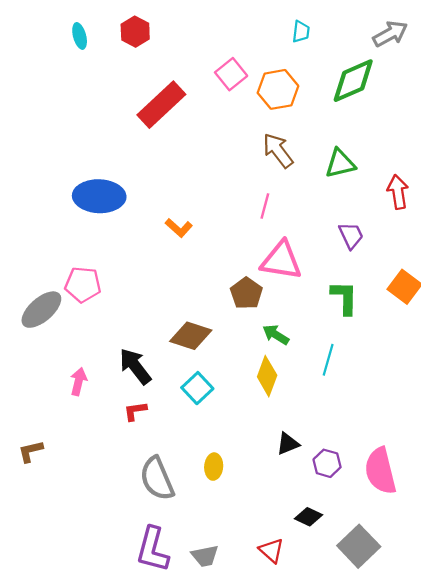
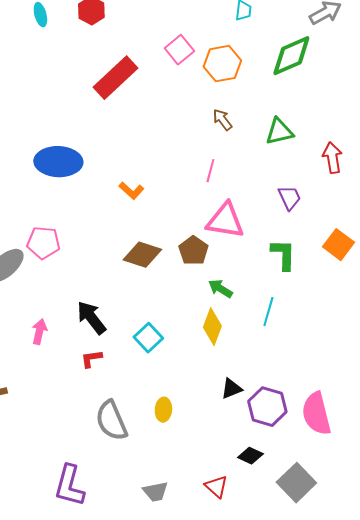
brown arrow: (278, 150) -> (222, 120), size x0.7
brown diamond: (191, 336) -> (142, 255), moved
purple hexagon: (327, 463) -> (267, 407), size x1.5
purple L-shape: (153, 549) -> (69, 486), moved

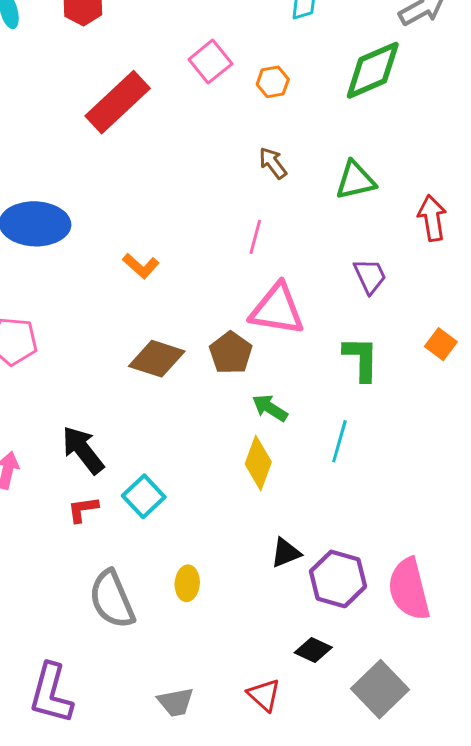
orange hexagon: (222, 64) -> (273, 82), size x0.6
orange square: (338, 245) -> (441, 344), size x0.7
cyan square: (148, 338) -> (144, 496), moved

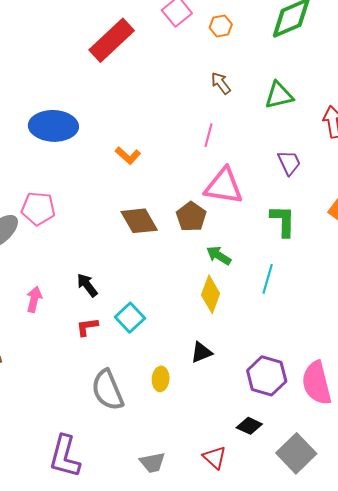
brown diamond: (157, 359) -> (139, 221), turned 42
black arrow: (83, 450) -> (87, 285), size x0.7
black triangle: (286, 553) -> (201, 352), moved

